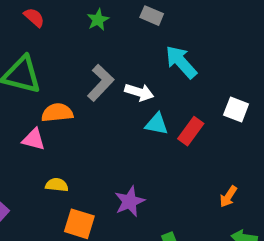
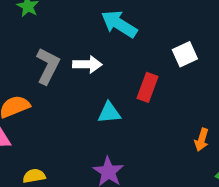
white square: (236, 109) -> (185, 54), turned -30
cyan triangle: (157, 124) -> (109, 113), moved

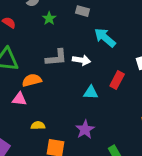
gray L-shape: (48, 66) -> (56, 58), turned 50

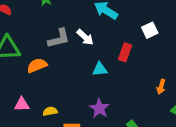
white arrow: (81, 60) -> (85, 37), turned 42
pink triangle: (19, 99) -> (22, 104), moved

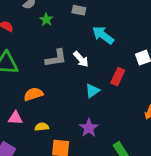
orange semicircle: (37, 65) -> (33, 94), moved
cyan triangle: (100, 69) -> (92, 91), turned -35

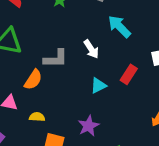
gray L-shape: (56, 58) -> (56, 59), moved
orange semicircle: (33, 94) -> (33, 80), turned 132

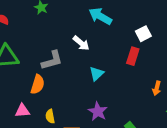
red rectangle: (129, 74) -> (133, 56), moved
yellow semicircle: (37, 117) -> (50, 116), turned -88

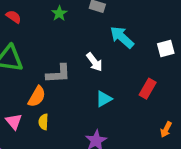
white square: (143, 34) -> (166, 49), moved
pink triangle: (22, 111) -> (14, 121), turned 42
yellow semicircle: (50, 116) -> (43, 122), moved

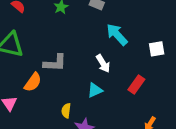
white arrow: (94, 62) -> (103, 64), moved
yellow semicircle: (43, 122) -> (66, 111), moved

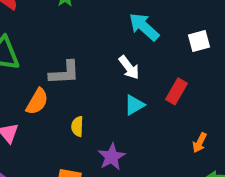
cyan triangle: (95, 90) -> (134, 105), moved
yellow semicircle: (66, 111) -> (77, 126), moved

